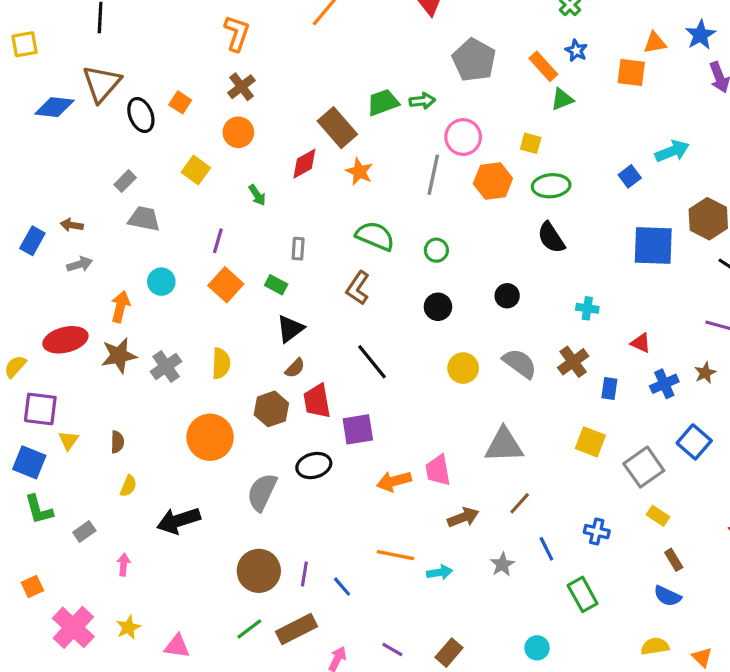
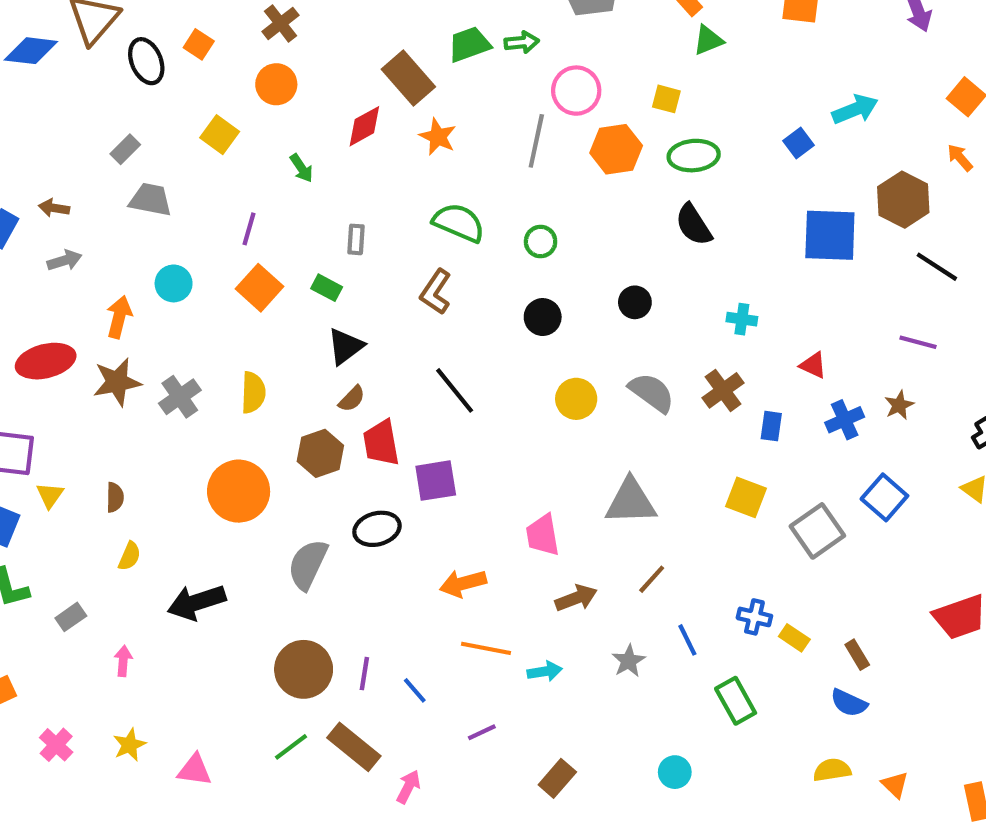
orange arrow: (394, 481) -> (463, 583), moved
yellow rectangle: (658, 516) -> (794, 638), moved
pink cross: (73, 627) -> (56, 745), size x0.6
brown rectangle: (297, 629) -> (354, 747), turned 66
purple line: (392, 649) -> (482, 732), moved, turned -55

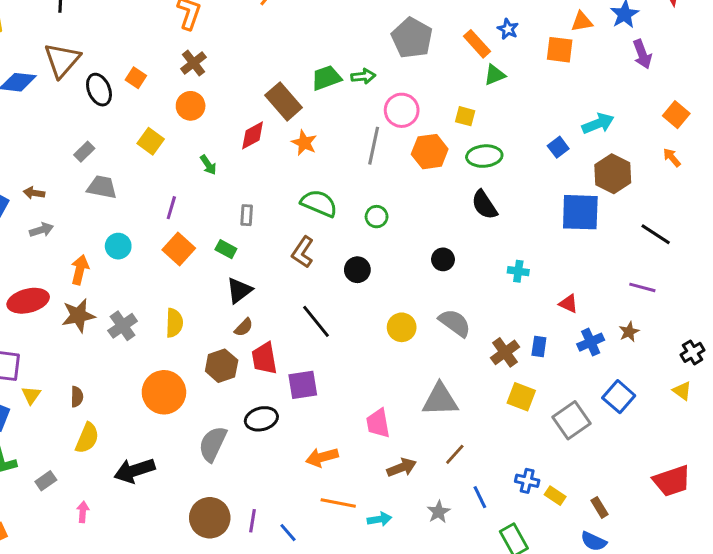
brown hexagon: (903, 200) -> (613, 174), moved
black circle: (543, 317) -> (357, 270), moved
brown cross: (723, 390) -> (505, 352), moved
yellow semicircle: (130, 556) -> (87, 438), size x1.5

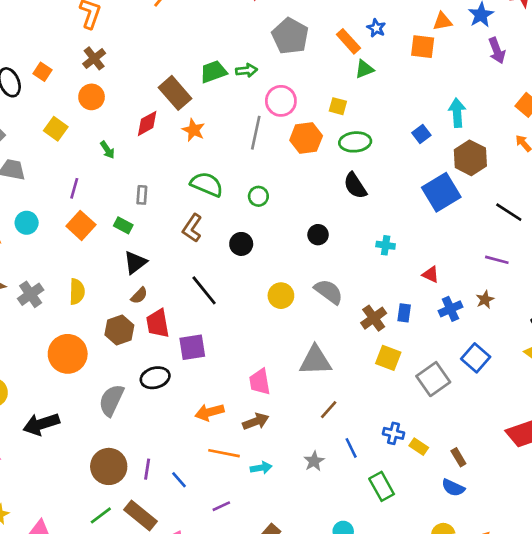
cyan arrow: (598, 124) -> (457, 113), turned -72
blue square: (580, 212) -> (441, 192), turned -33
brown arrow: (402, 468) -> (256, 421), moved

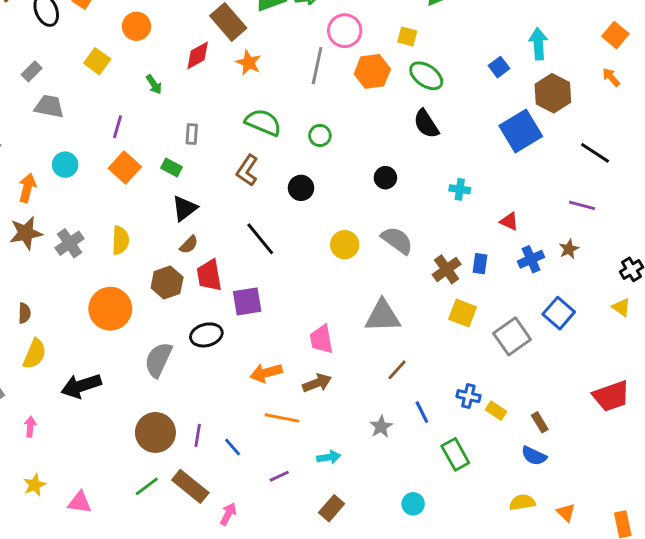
green ellipse: (355, 142) -> (426, 76), turned 40
cyan arrow: (261, 468) -> (329, 457), moved

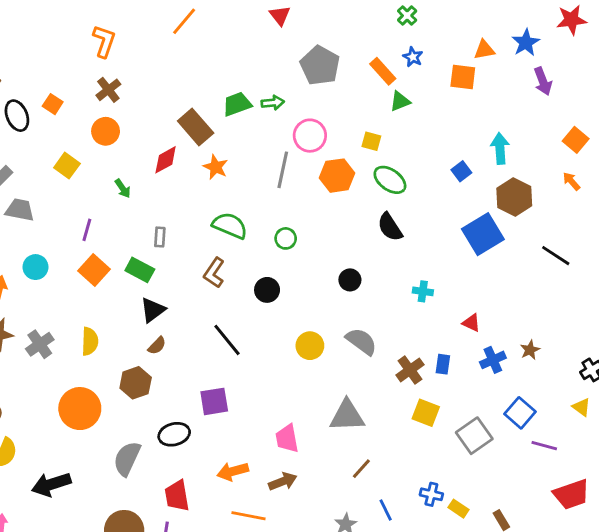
green rectangle: (171, 167) -> (140, 270), size x1.4
purple line: (582, 205) -> (544, 446), moved
red trapezoid: (209, 275) -> (177, 496), moved

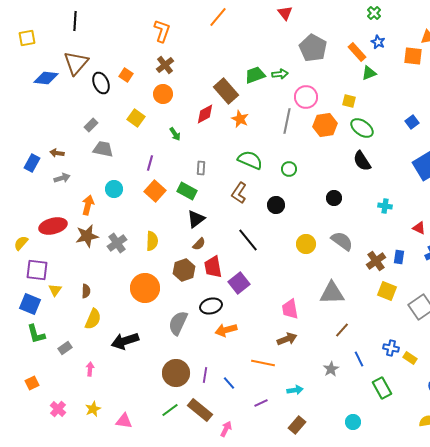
purple square: (214, 401) -> (239, 283), turned -30
orange arrow: (233, 471) -> (226, 330), moved
red trapezoid: (177, 496) -> (213, 267), moved

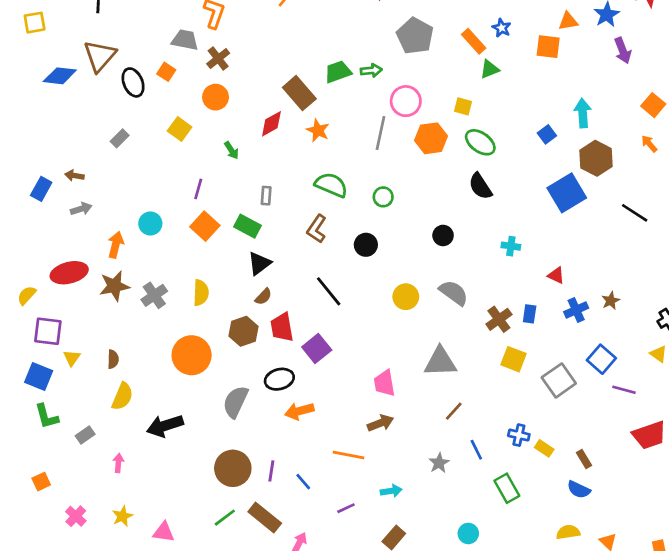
gray trapezoid: (103, 149) -> (185, 40), moved

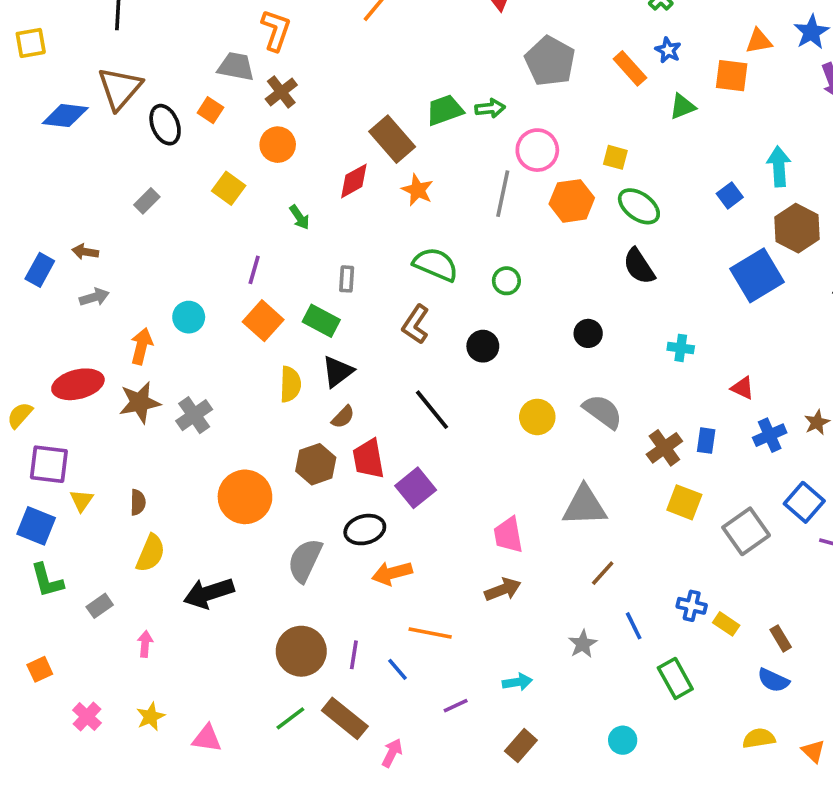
green triangle: (490, 69) -> (683, 106), moved
yellow semicircle: (201, 293) -> (290, 384), moved
orange line: (349, 455) -> (430, 633), moved

